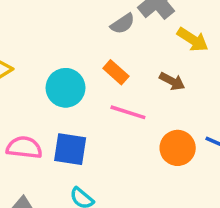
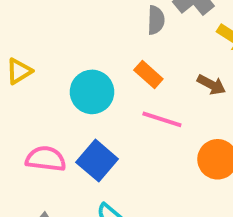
gray semicircle: (123, 24) -> (156, 20), turned -55
blue square: (70, 149) -> (97, 161), turned 32

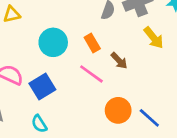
brown arrow: (211, 85) -> (119, 61), moved

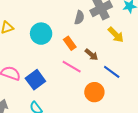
cyan circle: (53, 42) -> (41, 34), moved
blue line: (149, 118) -> (112, 72), moved

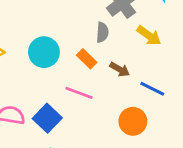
gray semicircle: (79, 17) -> (102, 32), moved
pink line: (72, 67) -> (79, 93), moved

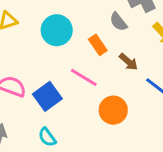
gray semicircle: (102, 32) -> (118, 22), turned 126
orange circle: (133, 121) -> (113, 110), moved

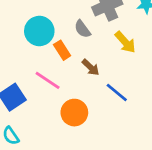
cyan circle: (57, 30) -> (39, 31), moved

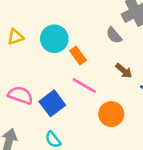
cyan circle: (39, 31) -> (54, 39), moved
orange rectangle: (62, 50) -> (78, 55), moved

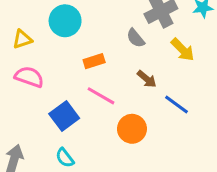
cyan circle: (54, 39) -> (65, 21), moved
orange rectangle: (78, 55) -> (94, 61), turned -72
pink semicircle: (20, 95) -> (29, 77), moved

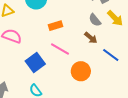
gray semicircle: (136, 38) -> (95, 20), moved

